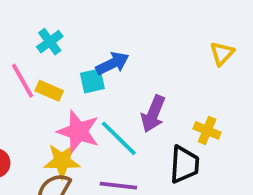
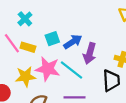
blue arrow: (112, 63) -> (73, 42), moved
yellow star: (62, 161) -> (26, 76), moved

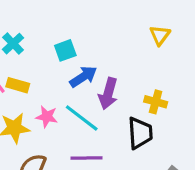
cyan square: (52, 39) -> (65, 50), moved
pink star: (48, 69) -> (47, 117), size x0.6

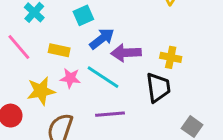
yellow rectangle: (18, 85) -> (59, 50), moved
purple arrow: (108, 94) -> (126, 53), turned 76

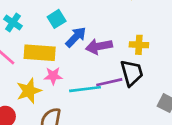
yellow rectangle: (59, 50) -> (40, 53), size x1.6
cyan line: (103, 77) -> (85, 89), moved, turned -32
purple line: (110, 114) -> (109, 82), moved

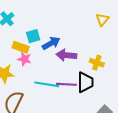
cyan square: (57, 19) -> (33, 36), moved
yellow rectangle: (40, 53) -> (21, 47), size x0.7
pink star: (53, 76) -> (24, 59), moved

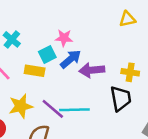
yellow triangle: (102, 20) -> (127, 19), turned 48
pink star: (24, 59) -> (64, 38), moved
purple line: (66, 84) -> (53, 109), moved, turned 48

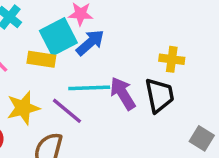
cyan square: (47, 54) -> (58, 37), size x1.5
purple arrow: (92, 70) -> (123, 93), moved, turned 65
cyan line: (74, 110) -> (89, 88), moved

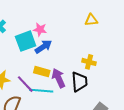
yellow rectangle: (41, 59) -> (42, 72), moved
cyan line: (89, 88) -> (41, 91), moved

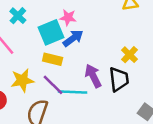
yellow cross: (89, 62) -> (129, 55), turned 32
yellow rectangle: (42, 72) -> (53, 59), moved

